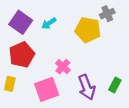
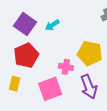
yellow pentagon: (88, 30) -> (90, 53), moved
pink cross: (63, 67) -> (66, 67), turned -32

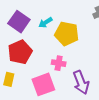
yellow pentagon: (90, 53) -> (67, 34), moved

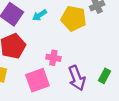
yellow pentagon: (67, 34) -> (74, 18), moved

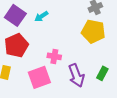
yellow pentagon: (74, 18) -> (93, 31), moved

